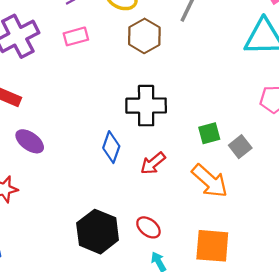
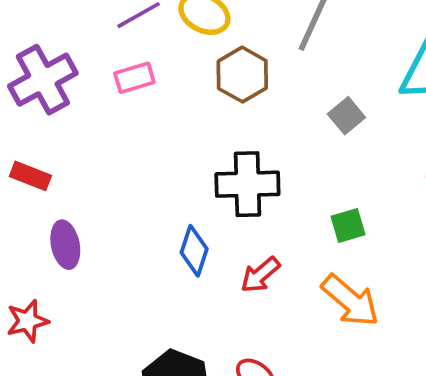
purple ellipse: (30, 141) -> (65, 245), turned 44
gray square: (240, 147) -> (346, 116), moved

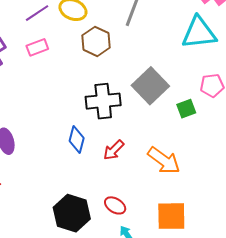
gray square: (346, 116) -> (150, 86), moved, size x1.8
green square: (348, 226) -> (186, 109), moved

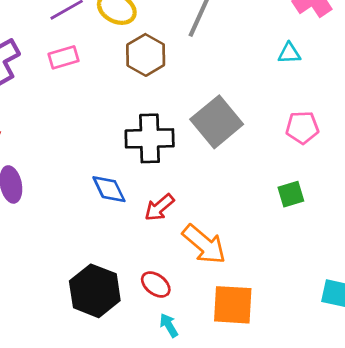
cyan triangle: (199, 33) -> (289, 53), size x0.5
green square: (186, 109) -> (291, 194), moved
blue diamond: (77, 140) -> (109, 189), turned -44
orange arrow: (164, 161) -> (204, 244), moved

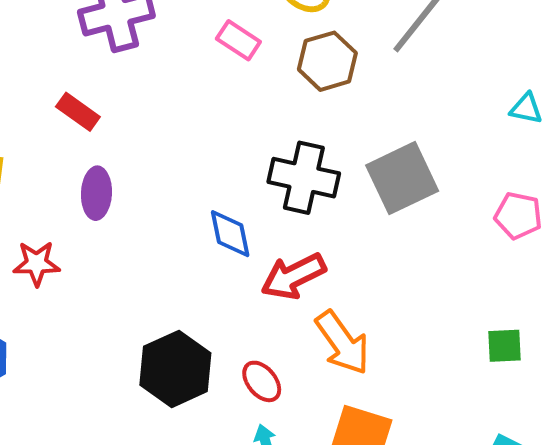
pink rectangle: (63, 57) -> (238, 40), moved, turned 36
green square: (291, 194) -> (505, 346), moved
red arrow: (159, 207) -> (293, 276), size x1.4

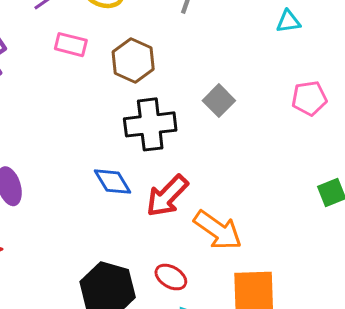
brown hexagon: (327, 61) -> (133, 61), moved
gray square: (402, 178) -> (219, 101), size x0.6

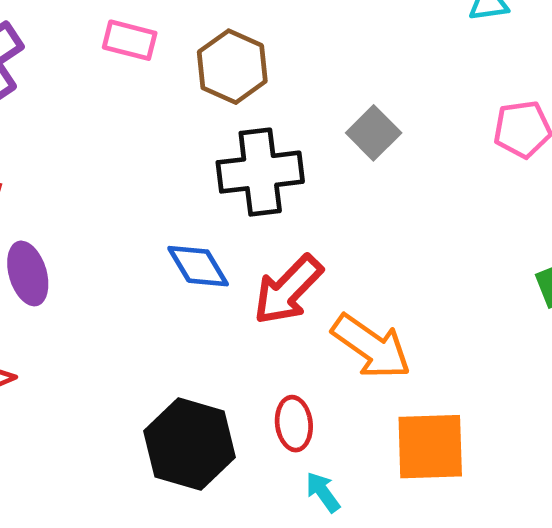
red ellipse: (171, 277) -> (294, 424), turned 52

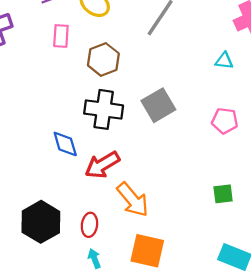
pink rectangle: (130, 40) -> (61, 36), turned 65
gray square: (374, 133) -> (158, 105), size x1.4

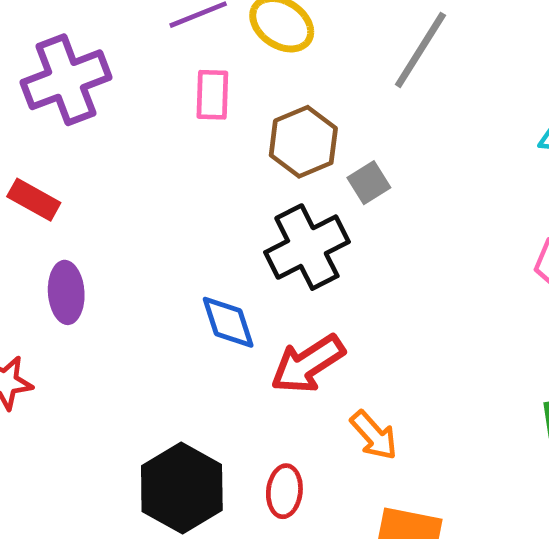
gray square: (158, 105) -> (369, 183), moved, size x0.6
black cross: (104, 109) -> (307, 247), turned -33
orange arrow: (133, 200) -> (374, 435), size x0.7

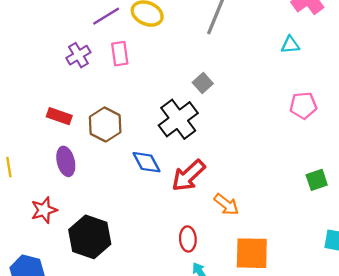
purple cross: (66, 80) -> (78, 55), moved, size x0.6
brown hexagon: (303, 142) -> (105, 124), moved
red rectangle: (34, 200) -> (59, 116), moved
black hexagon: (182, 488) -> (90, 237), moved

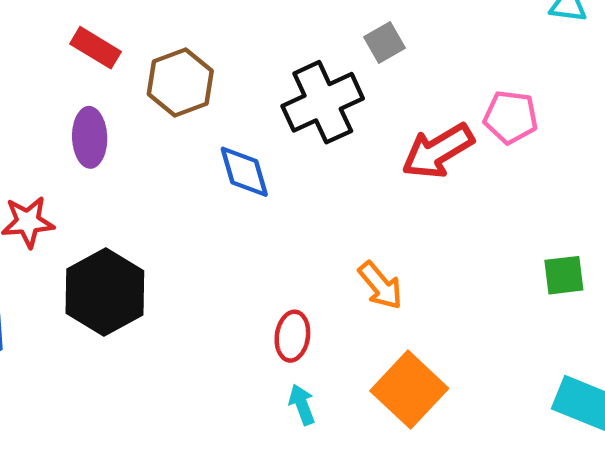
pink pentagon: (303, 105) -> (511, 117), moved
red arrow: (188, 176) -> (438, 151), moved
orange square: (252, 253) -> (409, 390), turned 30

